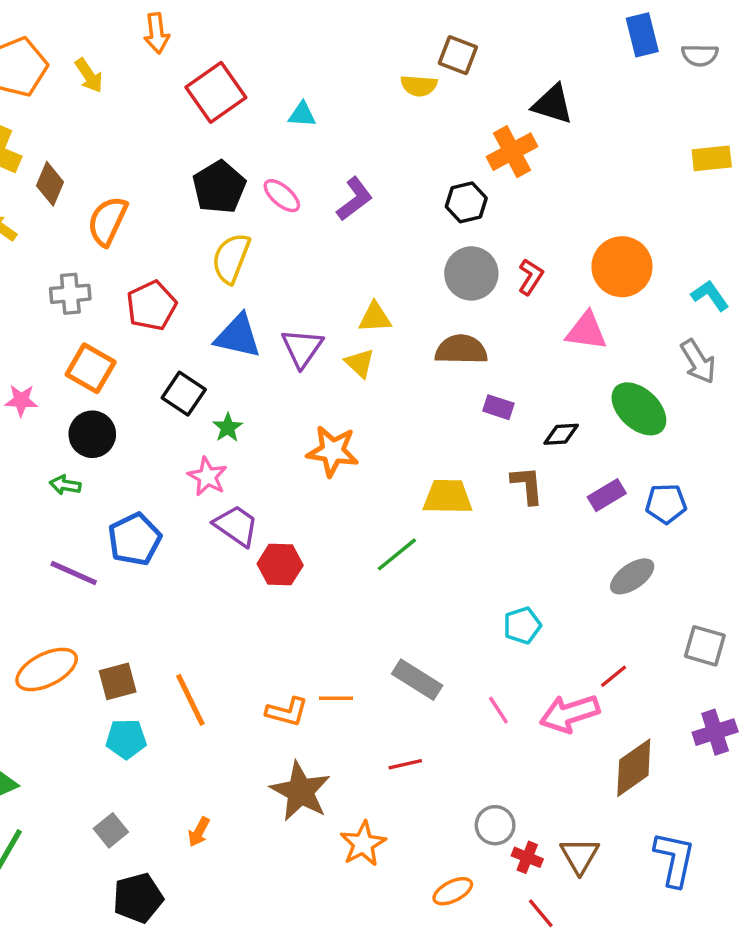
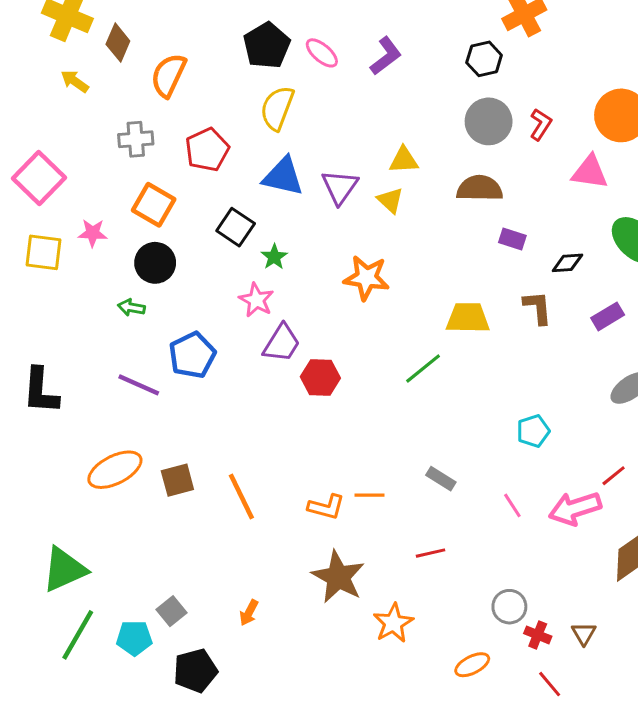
purple trapezoid: (236, 526) -> (282, 343), turned 87
gray rectangle: (417, 680) -> (441, 479), size x0.7
cyan pentagon: (126, 739) -> (134, 638), moved
brown triangle: (580, 856) -> (584, 633), size x0.7

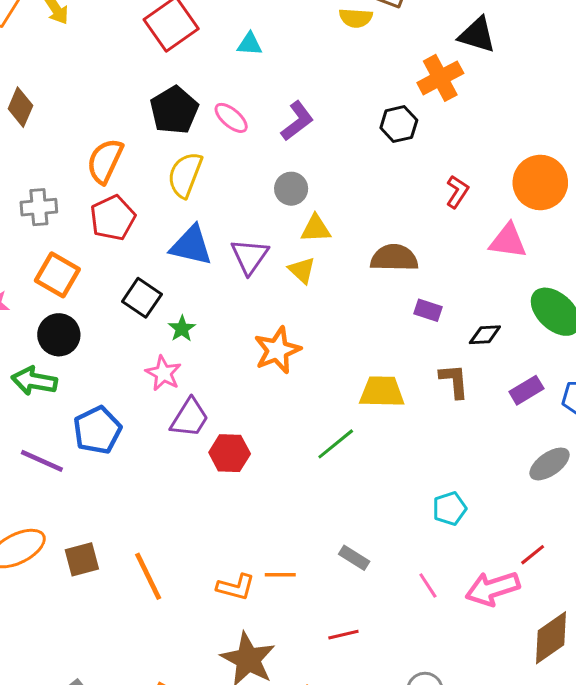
orange semicircle: (169, 75) -> (105, 161), moved
gray circle: (489, 121) -> (291, 189), moved, size x0.7
orange star: (366, 278) -> (277, 350), turned -30
green arrow: (131, 307) -> (34, 381), size x1.6

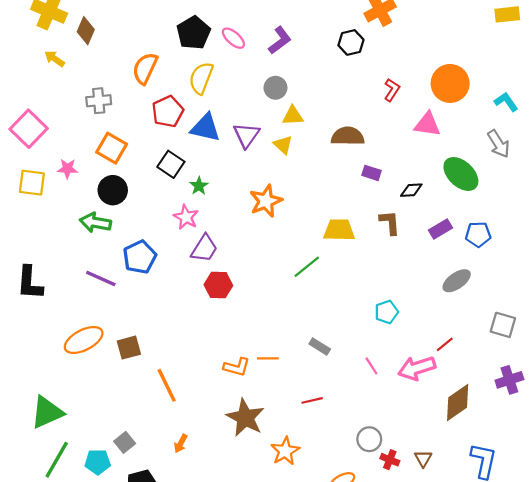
red pentagon: (113, 218) -> (168, 111), moved
red hexagon: (230, 453) -> (218, 285), moved
orange line: (148, 576) -> (167, 385), moved

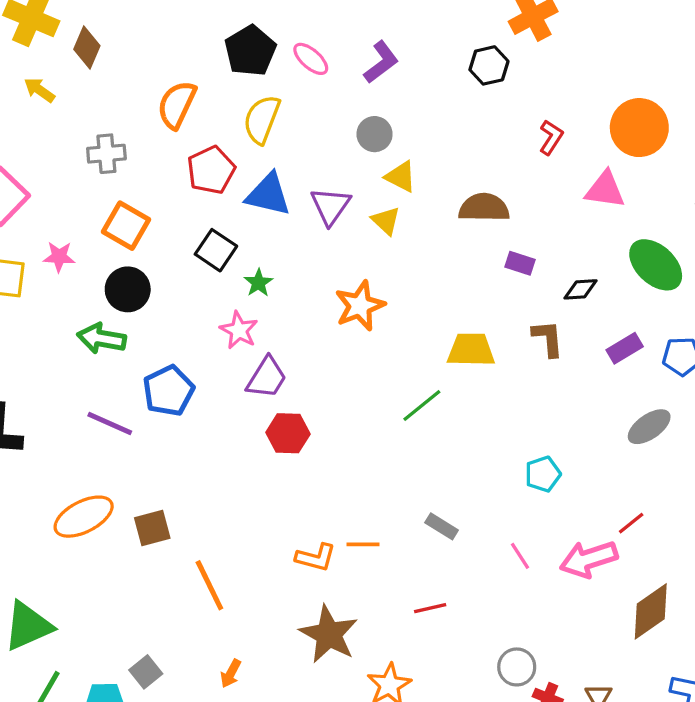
yellow triangle: (293, 116) -> (401, 177), turned 30

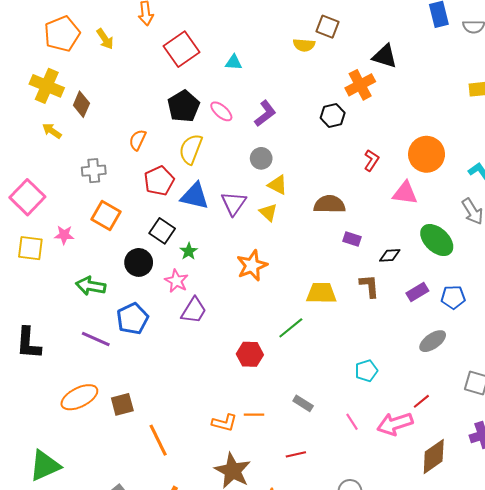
orange semicircle: (177, 105) -> (138, 140), size x0.7
black circle: (128, 289) -> (139, 262), moved
red hexagon: (288, 433) -> (250, 354), moved

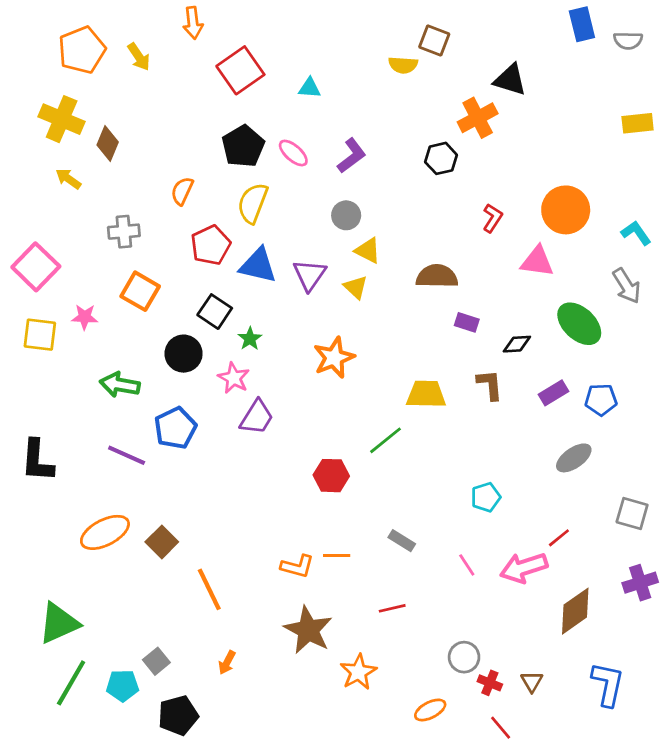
brown square: (122, 404) -> (162, 542), turned -30

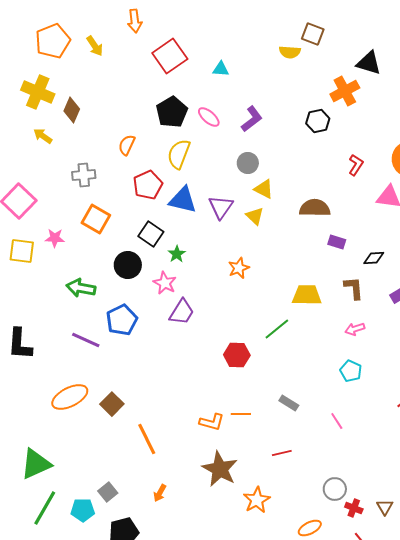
orange star: (334, 358) -> (239, 268), size x0.7
cyan pentagon: (486, 497) -> (351, 371), turned -30
pink arrow: (524, 568) -> (355, 329), moved, size x0.6

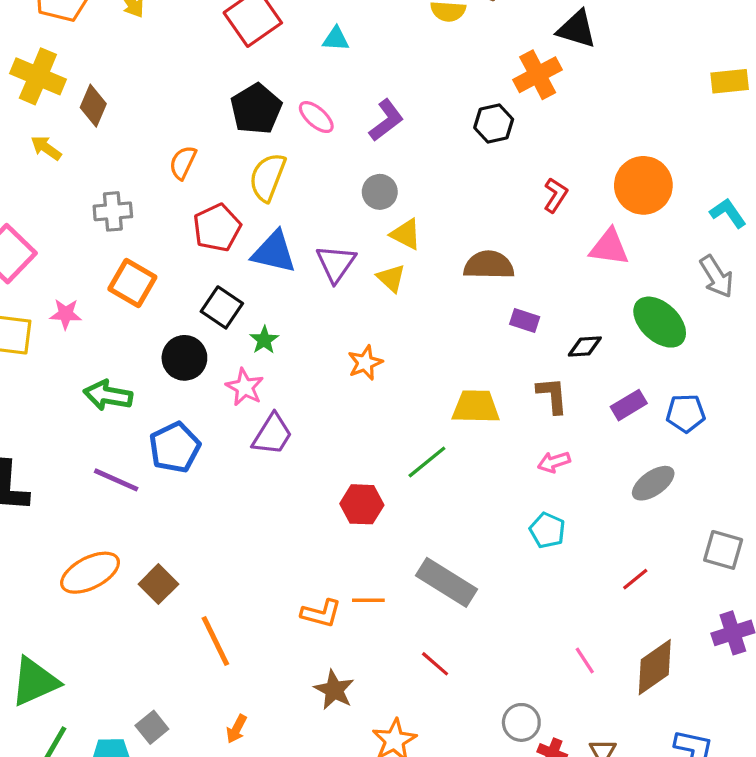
gray rectangle: (289, 403) -> (446, 582), size x1.8
pink line: (337, 421) -> (585, 661), moved
red line: (282, 453) -> (435, 664), turned 54
brown star: (220, 469) -> (334, 690), size x0.7

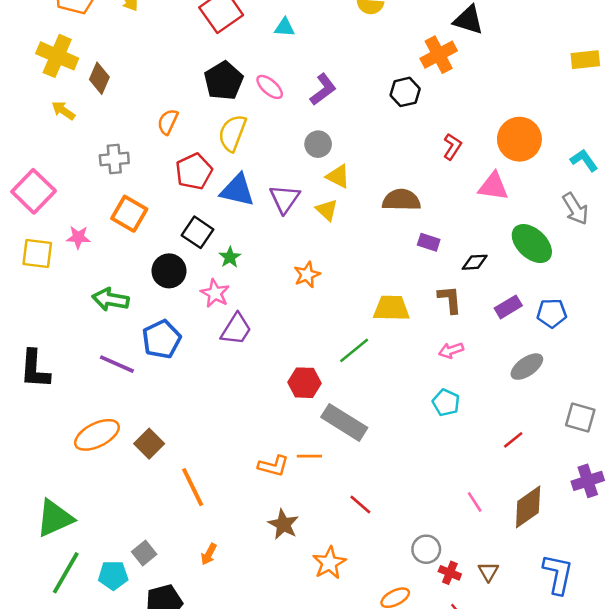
gray rectangle: (446, 582) -> (344, 422), moved

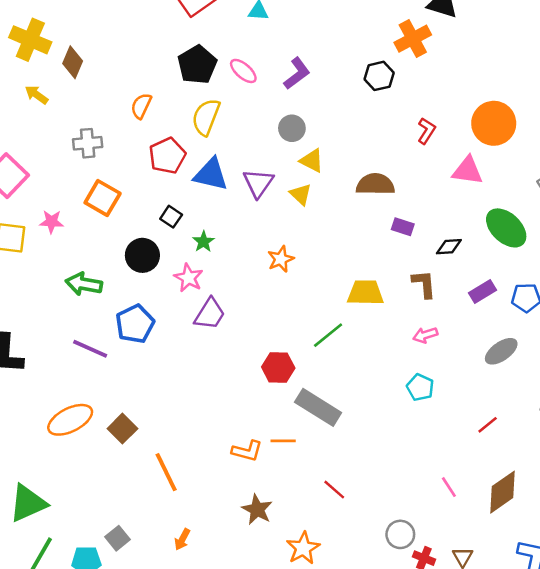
black square: (198, 232) -> (171, 217), size x0.7

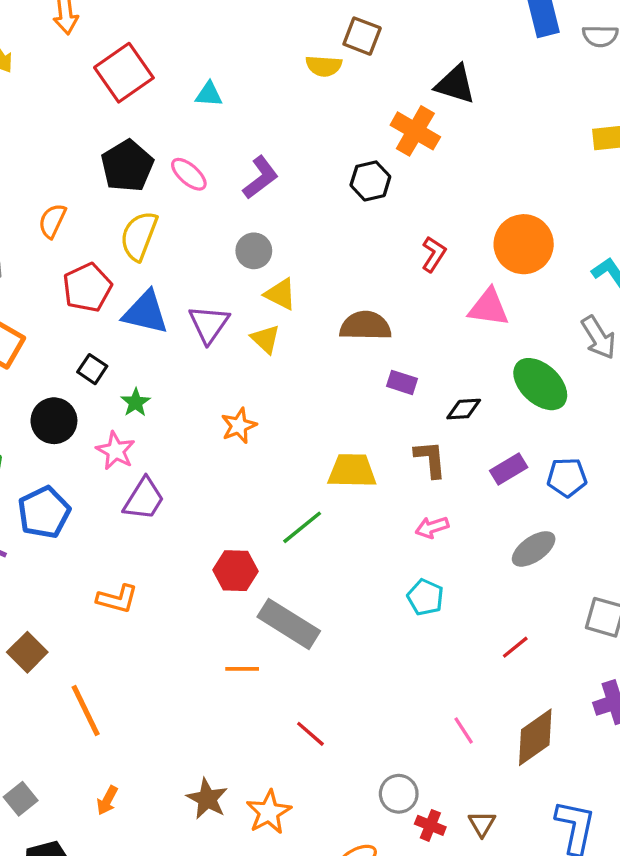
orange cross: (413, 39) -> (415, 131), turned -32
orange L-shape: (247, 451) -> (117, 599), moved
brown star: (257, 509) -> (207, 799), moved

